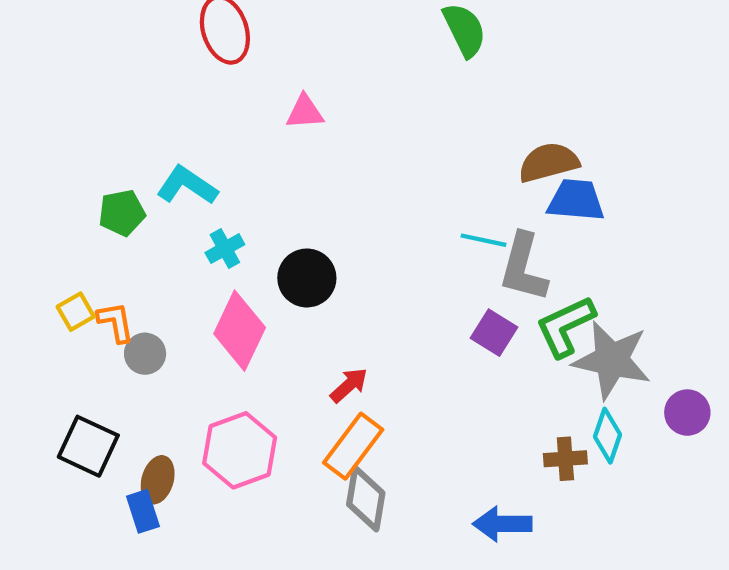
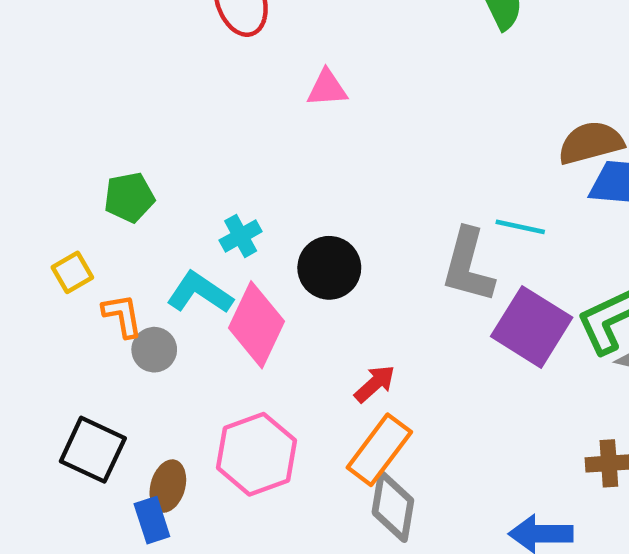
cyan L-shape: (187, 185) -> (200, 293), moved
gray L-shape: (523, 267) -> (468, 266), moved
yellow square: (76, 312) -> (72, 272), moved
purple square: (494, 333) -> (532, 327), size x1.6

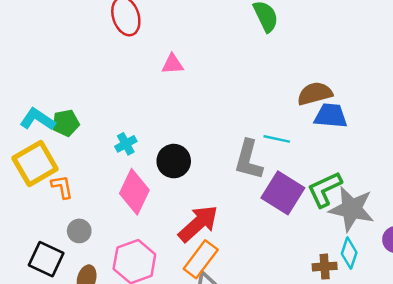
yellow square: (72, 272) -> (35, 163), size x2.0
cyan L-shape: (200, 293) -> (37, 119), moved
gray circle: (154, 350) -> (79, 231), moved
red arrow: (375, 384) -> (198, 224), size x1.8

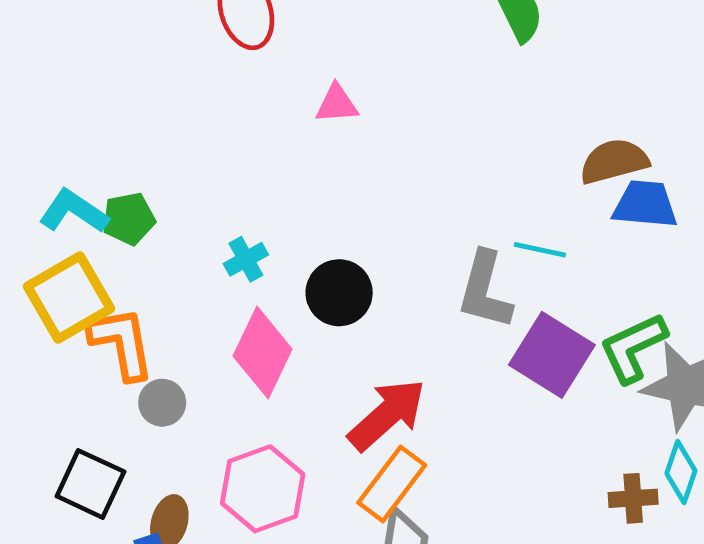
orange L-shape: (62, 187) -> (122, 343), size x1.6
gray circle: (79, 231) -> (162, 403), moved

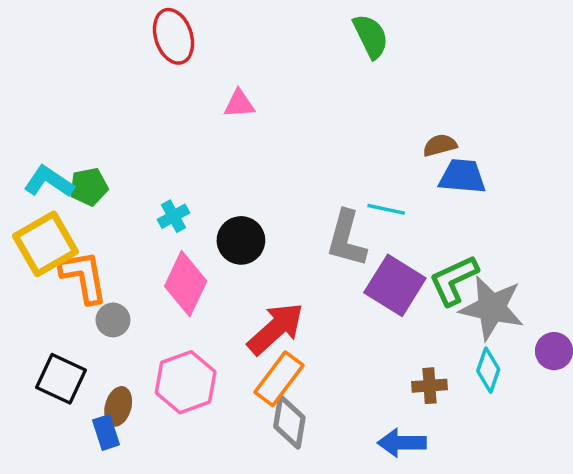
brown semicircle: (614, 161) -> (440, 145), size x0.7
brown cross: (633, 498) -> (429, 386), moved

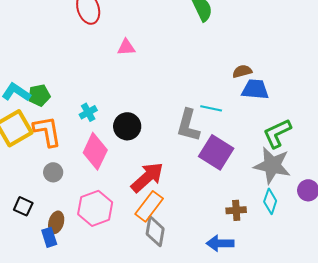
orange L-shape: (84, 277) -> (47, 131), moved
green L-shape: (454, 280) -> (277, 133), moved
black square: (61, 379) -> (23, 206), size x0.7

